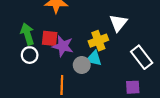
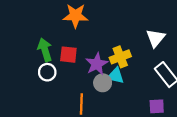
white triangle: (118, 23) -> (156, 38), moved
purple star: (63, 46) -> (97, 64), moved, turned 30

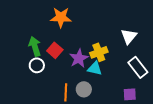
red square: (68, 55) -> (55, 50), turned 35
gray circle: (103, 83) -> (84, 89), moved

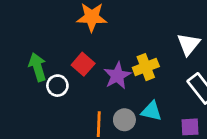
green arrow: (35, 46) -> (37, 67), moved
cyan triangle: (95, 68) -> (152, 111), moved

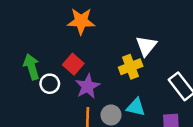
white triangle: (189, 44) -> (146, 46), moved
purple star: (117, 76) -> (88, 86), moved

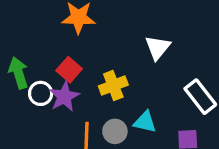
yellow cross: (131, 67) -> (113, 86), moved
purple star: (88, 86) -> (64, 97), moved

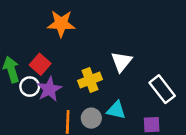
white triangle: (158, 48) -> (121, 62), moved
red square: (69, 70) -> (40, 64), moved

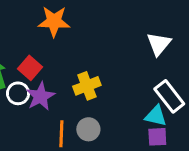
white triangle: (121, 62) -> (159, 44), moved
cyan triangle: (116, 110) -> (156, 116), moved

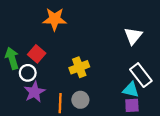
purple star: (40, 96) -> (34, 92), moved

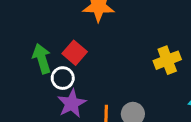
yellow cross: (79, 67) -> (167, 60), moved

